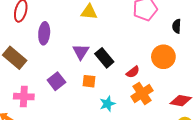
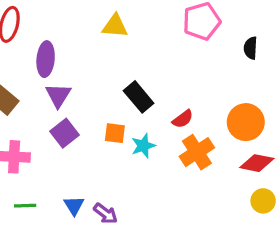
purple triangle: (81, 52) -> (58, 95), moved
orange circle: (163, 57) -> (246, 122), moved
cyan star: (107, 104) -> (143, 146), moved

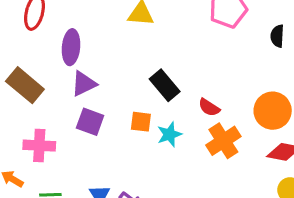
purple triangle: (58, 95) -> (84, 84), turned 32
red semicircle: (183, 119) -> (209, 107), turned 70
purple square: (64, 133) -> (90, 122), turned -32

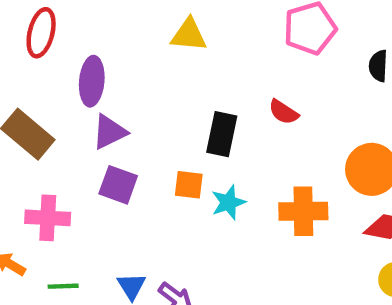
black rectangle: (165, 85) -> (222, 134), turned 52
red semicircle: (209, 107) -> (283, 112), moved
orange cross: (223, 141) -> (303, 211), turned 32

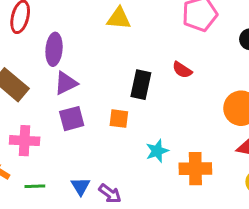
purple square: (118, 185) -> (72, 119), turned -35
cyan star: (228, 202) -> (157, 151), moved
orange cross: (303, 211) -> (195, 169), moved

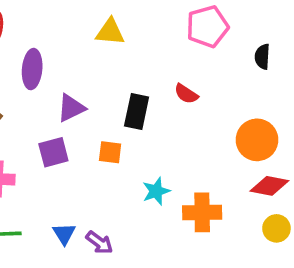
purple triangle: (66, 83) -> (71, 108), moved

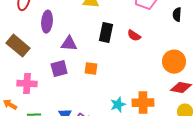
purple triangle: (71, 108) -> (69, 44), turned 30
black rectangle: (137, 112) -> (106, 33), moved
cyan star: (156, 191) -> (118, 105), moved

